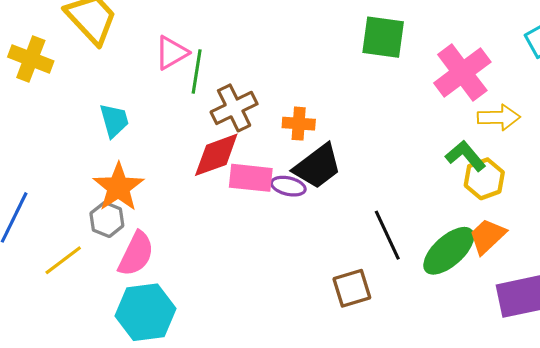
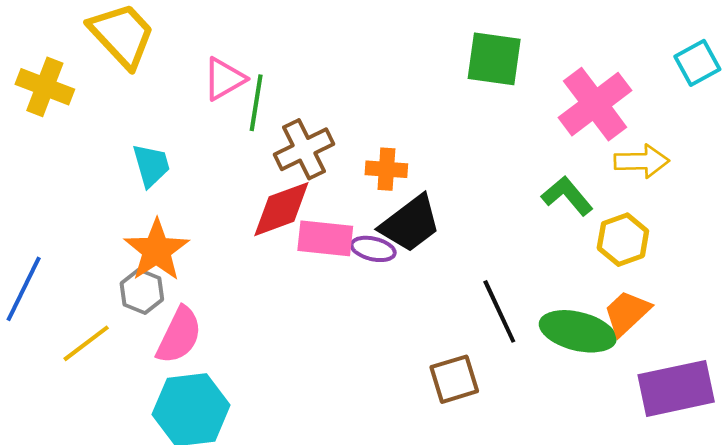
green L-shape: (465, 156) -> (567, 196), moved
green ellipse: (449, 251) -> (578, 331), turned 56

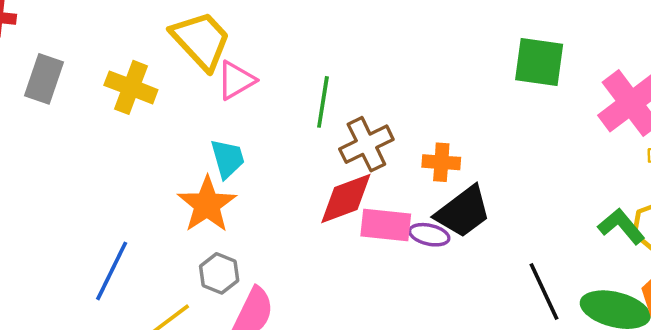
pink triangle: (224, 79) -> (236, 80), moved
green L-shape: (567, 196) -> (621, 226), moved
orange star: (157, 250) -> (207, 205), moved

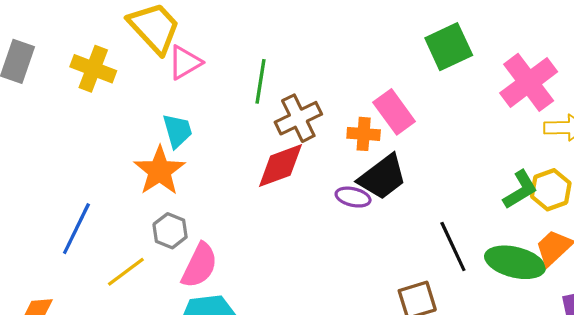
green square: (539, 62) -> (449, 47), turned -33
pink rectangle: (386, 225) -> (394, 112), moved, turned 48
green L-shape: (621, 226) -> (520, 190), turned 99

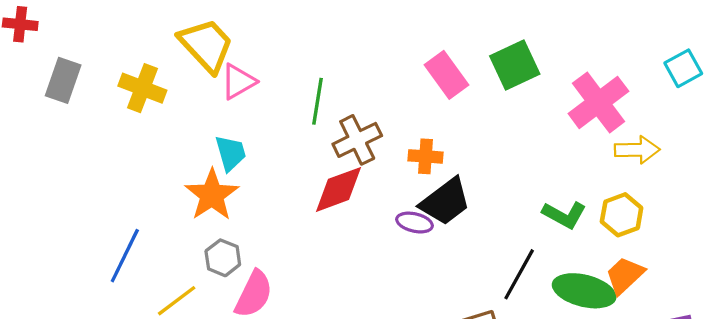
pink rectangle: (394, 112) -> (446, 75), moved
green L-shape: (520, 190) -> (564, 215), moved, turned 60
black line: (453, 246) -> (519, 274), turned 54

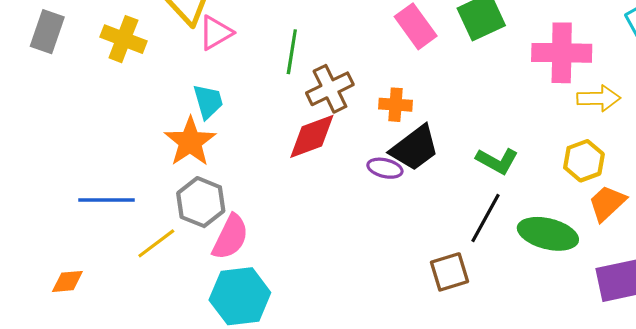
pink cross: (598, 102) -> (562, 53), turned 38
green L-shape: (564, 215) -> (497, 161), moved
blue line: (125, 256) -> (107, 200), turned 64
gray hexagon: (223, 258) -> (201, 202), size x1.4
orange trapezoid: (625, 275) -> (607, 203), moved

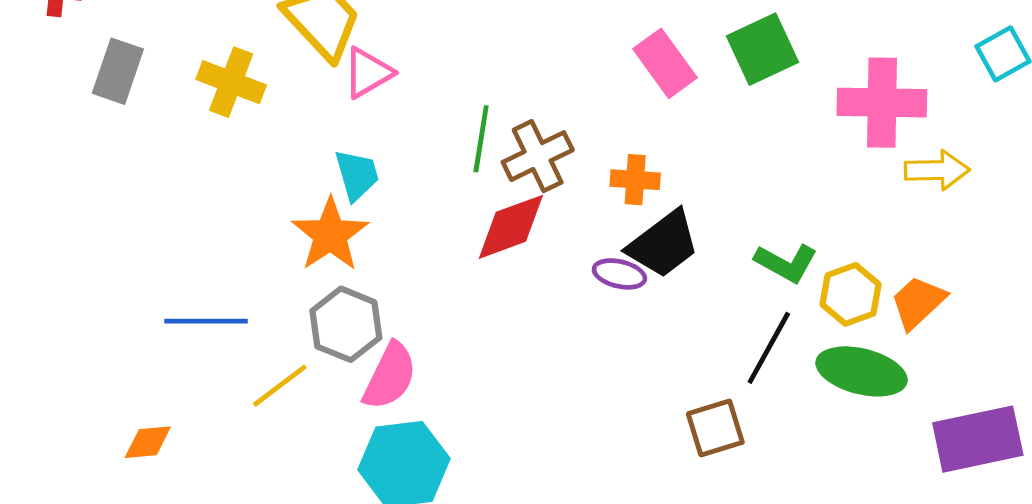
green line: (292, 52) -> (481, 139), moved
yellow hexagon: (584, 161) -> (851, 294), moved
orange trapezoid: (607, 203) -> (918, 302), moved

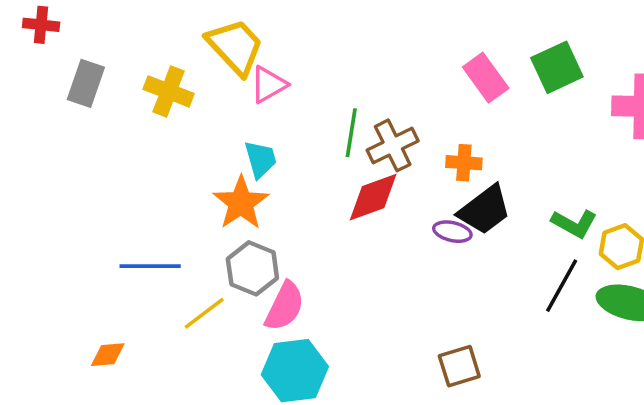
brown square: (715, 428) -> (459, 366), moved

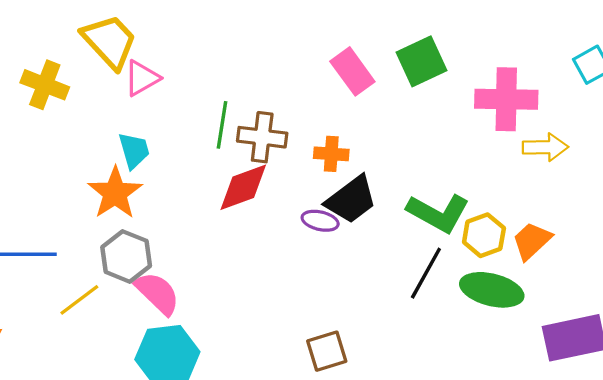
brown cross: (393, 145) -> (262, 137), turned 33
green L-shape: (574, 224) -> (438, 213), size x1.4
pink semicircle: (285, 306) -> (157, 293), turned -72

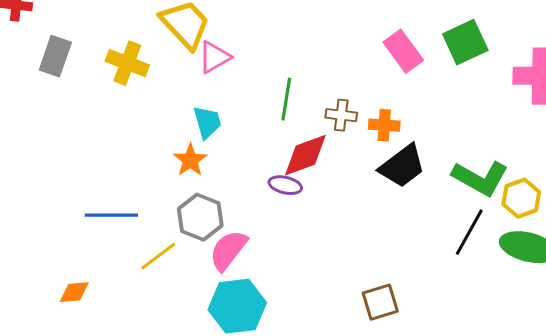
brown cross: (262, 137) -> (341, 115), moved, size x0.7
orange star: (115, 193) -> (190, 160), size x0.7
purple ellipse: (320, 221) -> (285, 185), moved
pink semicircle: (157, 293) -> (228, 250), turned -96

